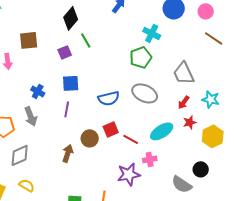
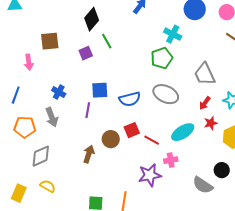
blue square: (71, 83) -> (100, 90), moved

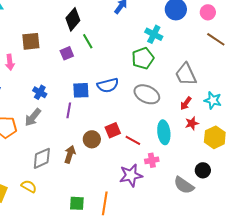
blue semicircle: (130, 99) -> (108, 85), moved
gray arrow: (52, 117) -> (33, 117), turned 60
cyan ellipse: (183, 132) -> (164, 132), turned -65
gray diamond: (41, 156) -> (42, 158), moved

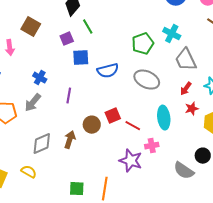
cyan cross: (154, 34) -> (172, 34), moved
brown square: (31, 41) -> (31, 27), turned 36
blue square: (81, 90) -> (81, 58), moved
purple star: (131, 175) -> (131, 161), turned 30

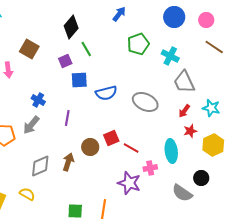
green pentagon: (143, 44) -> (138, 44), moved
cyan ellipse: (164, 118) -> (171, 151), moved

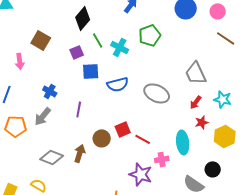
cyan cross: (170, 56) -> (120, 47), moved
gray diamond: (40, 166) -> (52, 157), turned 45

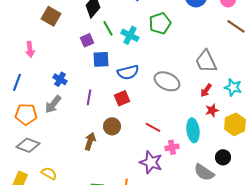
brown square: (41, 40) -> (51, 16), moved
red square: (123, 129) -> (122, 98), moved
gray diamond: (52, 157) -> (28, 145), moved

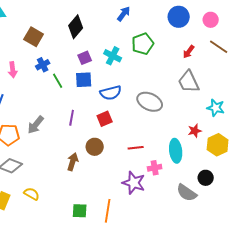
green line: (108, 28) -> (58, 81), moved
purple square: (87, 40) -> (85, 58), moved
blue cross: (60, 79) -> (43, 65), moved, turned 32
red arrow: (206, 90) -> (189, 52), moved
red line: (153, 127) -> (136, 148), turned -35

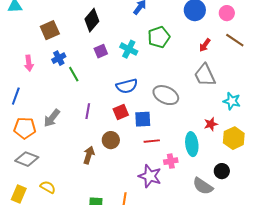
brown square: (34, 37) -> (50, 30), turned 36
blue square: (84, 80) -> (143, 119), moved

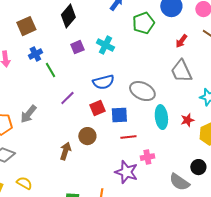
green pentagon: (159, 37) -> (143, 23), moved
purple line: (88, 111) -> (67, 98), moved, turned 35
cyan ellipse: (192, 144) -> (161, 117), moved

